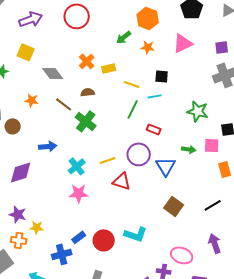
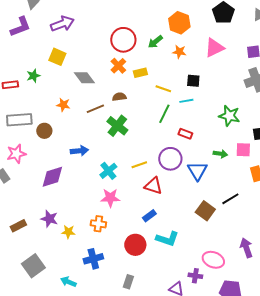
red circle: (77, 16) -> (123, 40), moved
brown line: (64, 104) -> (95, 109), turned -60
black line: (213, 205) -> (230, 199), moved
blue rectangle: (79, 237) -> (149, 216), moved
orange cross: (19, 240) -> (98, 224), moved

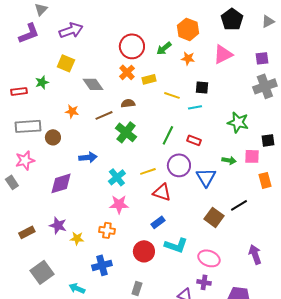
green line: (164, 114) -> (168, 135), moved
pink ellipse: (213, 260) -> (209, 258), moved

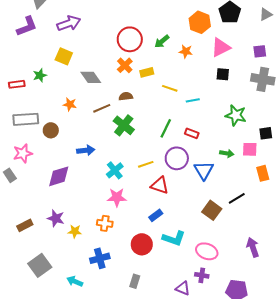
orange hexagon: (188, 29) -> (200, 22), moved
gray cross: (265, 86) -> (263, 79), turned 30
black square: (202, 87) -> (223, 74), moved

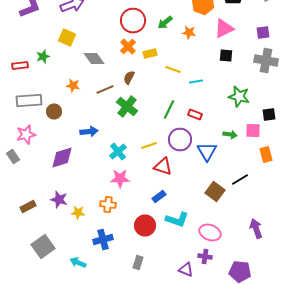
brown semicircle: (126, 96) -> (129, 78), turned -56

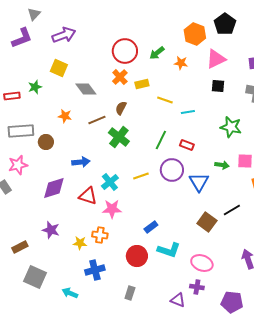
red triangle: (163, 166) -> (88, 196), moved
brown rectangle: (28, 206) -> (20, 247), moved
yellow star: (78, 212) -> (80, 243), moved
gray square: (43, 246) -> (35, 277), turned -30

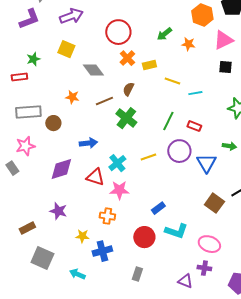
red circle: (125, 51) -> (118, 32), moved
green star: (35, 87) -> (33, 59), moved
yellow star: (80, 243) -> (82, 236), moved

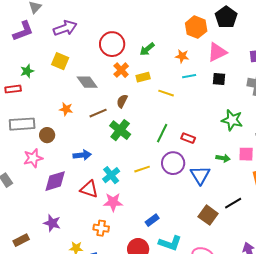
green arrow: (164, 34) -> (147, 49), moved
cyan line: (195, 93) -> (189, 76), moved
pink star: (25, 146) -> (33, 158), moved

